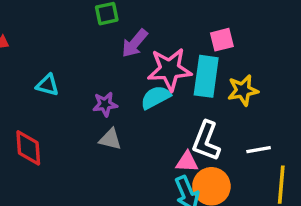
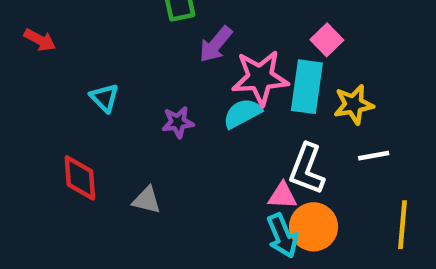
pink square: (222, 40) -> (327, 40), turned -30
cyan triangle: (47, 85) -> (104, 98), turned 30
gray triangle: (110, 139) -> (147, 200), moved
white line: (259, 150) -> (374, 156), moved

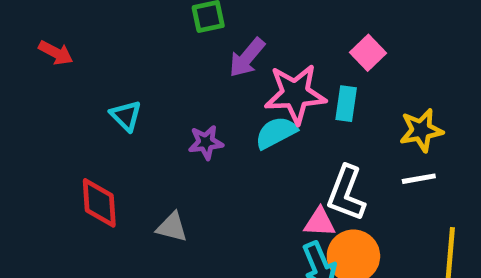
cyan rectangle: (307, 87) -> (346, 104), size x0.6
yellow star: (354, 104) -> (421, 130), moved

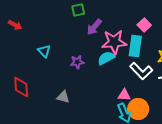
cyan rectangle: (346, 104) -> (135, 46), size x1.5
white L-shape: (346, 193) -> (141, 71), moved, turned -65
red diamond: (99, 203) -> (21, 87), moved

